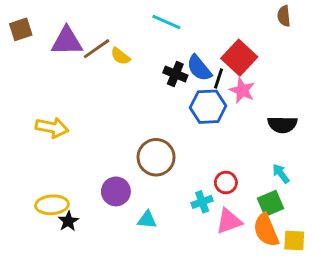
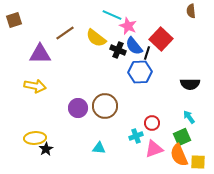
purple triangle: (67, 41) -> (40, 54), moved
yellow semicircle: (120, 56) -> (96, 38), moved, size x1.5
pink star: (242, 90) -> (128, 26), moved
purple circle: (116, 191) -> (78, 108), moved

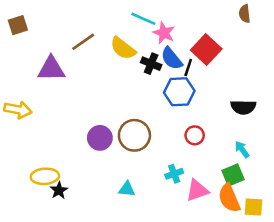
yellow arrow: (35, 86) -> (18, 110), moved
red circle: (152, 123) -> (195, 135), moved

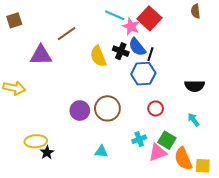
yellow semicircle: (123, 48) -> (98, 56), moved, turned 30
red square: (206, 50) -> (149, 18), moved
green square: (233, 175) -> (167, 140), moved, turned -36

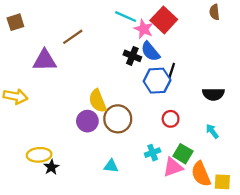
black line: (150, 54) -> (172, 71), moved
yellow semicircle: (98, 56) -> (98, 101), moved

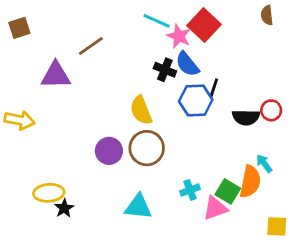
black semicircle: (213, 94) -> (246, 117), moved
yellow semicircle: (98, 101) -> (141, 110), moved
red circle: (171, 119) -> (271, 110), moved
cyan triangle: (111, 166) -> (138, 207), size x1.5
orange semicircle: (201, 174) -> (250, 182), moved, turned -145

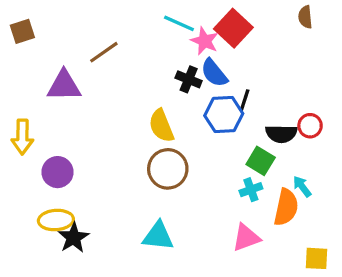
yellow arrow: (19, 120) -> (22, 137), turned 80
purple circle: (109, 151) -> (58, 172), moved
cyan cross: (190, 190) -> (251, 190), moved
green square: (228, 191) -> (261, 161), moved
black star: (64, 208) -> (73, 238), size x1.4

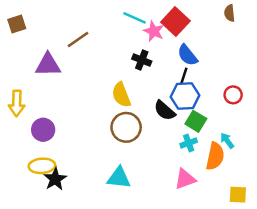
blue semicircle: (214, 73) -> (187, 55), moved
blue hexagon: (224, 115) -> (185, 96), moved
black semicircle: (281, 134) -> (165, 111), moved, turned 40

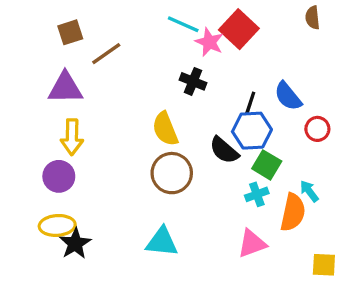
brown square: (17, 24) -> (70, 32), moved
blue semicircle: (187, 55) -> (288, 96), moved
yellow arrow: (17, 103) -> (72, 137), moved

